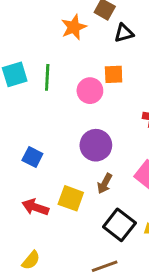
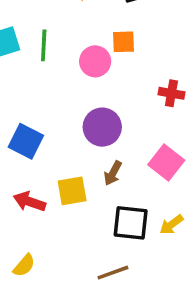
blue square: (32, 157) -> (26, 141), size x1.4
yellow square: (71, 198) -> (72, 191), turned -30
black square: (119, 225) -> (131, 223), turned -32

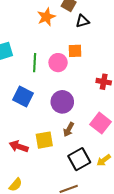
green line: (44, 45) -> (35, 63), moved
blue square: (26, 141) -> (23, 97), moved
black square: (131, 223) -> (79, 159), turned -35

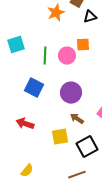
brown arrow: (69, 129) -> (77, 119), turned 96
yellow square: (44, 140) -> (60, 137), moved
red arrow: (19, 146) -> (25, 124), moved

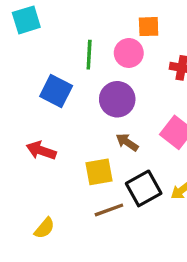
orange square: (83, 45) -> (149, 27), moved
green line: (45, 56) -> (89, 55), moved
pink circle: (67, 56) -> (129, 53), moved
brown line: (77, 175) -> (109, 210), moved

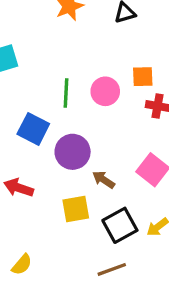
orange square: (149, 27) -> (143, 77), moved
purple circle: (117, 99) -> (73, 152), moved
brown line: (109, 210) -> (112, 269), moved

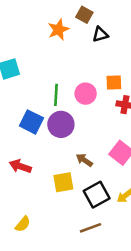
purple circle: (73, 152) -> (61, 124), moved

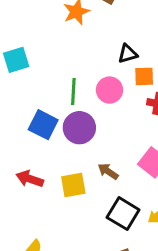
black triangle: (100, 34) -> (128, 54), moved
yellow square: (63, 182) -> (73, 185), moved
black square: (97, 195) -> (123, 214), turned -30

